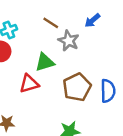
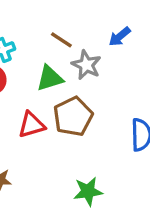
green triangle: (45, 62) -> (50, 78), moved
brown pentagon: (77, 87) -> (73, 116), moved

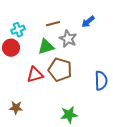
brown line: (61, 40) -> (53, 24), turned -48
brown pentagon: (73, 116) -> (60, 70), turned -30

